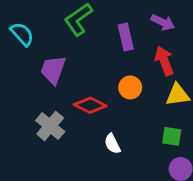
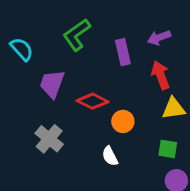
purple arrow: (163, 22) -> (159, 38), turned 135
orange circle: (130, 87) -> (123, 121), moved
red diamond: (90, 105) -> (93, 101), moved

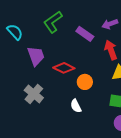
purple rectangle: (123, 52) -> (85, 34), turned -42
purple trapezoid: (52, 84) -> (36, 56), turned 140

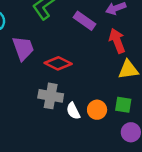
orange circle: (85, 82) -> (97, 110), moved
gray cross: (34, 94) -> (51, 96), moved, turned -30

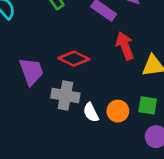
red arrow: (117, 41) -> (125, 46), moved
purple trapezoid: (23, 48) -> (31, 71), moved

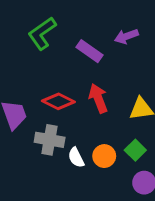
red arrow: (125, 46) -> (98, 98), moved
green square: (148, 105) -> (135, 150), turned 36

